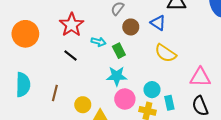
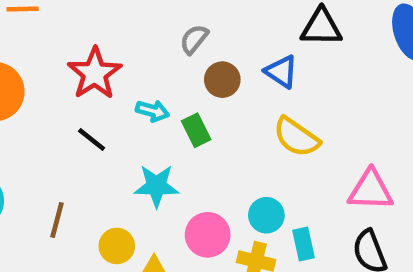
cyan star: (117, 76) -> (156, 186), moved

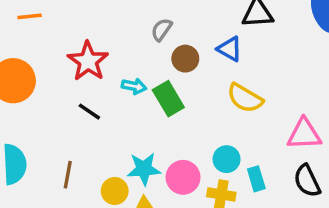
green rectangle: (196, 130) -> (168, 99), size x1.4
cyan star: (156, 186) -> (144, 169), moved

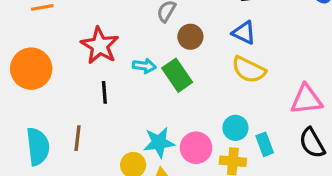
blue triangle: (230, 49) -> (244, 33), moved
black line: (89, 112) -> (104, 92), turned 55
brown line: (68, 175) -> (78, 138), moved

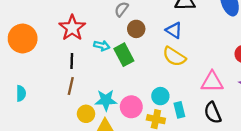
brown line: (78, 138) -> (71, 86), moved
cyan semicircle: (38, 146) -> (21, 93), size x0.6

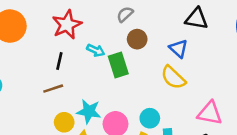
brown line: (71, 86) -> (53, 89), turned 48

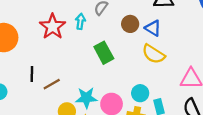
brown circle: (137, 39) -> (130, 24), moved
cyan arrow: (96, 50) -> (80, 21), moved, turned -96
black line: (59, 61) -> (32, 74), moved

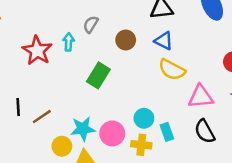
blue triangle: (153, 28) -> (164, 41), moved
green rectangle: (104, 53) -> (98, 75), turned 65
yellow semicircle: (153, 54) -> (172, 70), moved

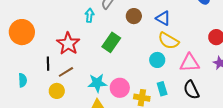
red star: (37, 51) -> (68, 44), moved
cyan circle: (144, 118) -> (157, 60), moved
yellow circle: (62, 146) -> (57, 91), moved

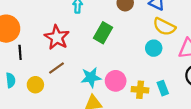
black line: (48, 64) -> (20, 52), moved
cyan rectangle: (162, 89) -> (163, 88), moved
yellow circle: (57, 91) -> (35, 85), moved

